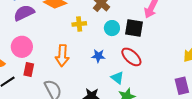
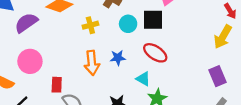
orange arrow: (62, 56) -> (92, 63), moved
red rectangle: (29, 70) -> (57, 85), moved

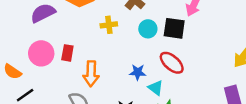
blue star: (118, 58) -> (138, 72), moved
orange arrow: (92, 63) -> (91, 74), moved
red rectangle: (57, 85) -> (67, 53), moved

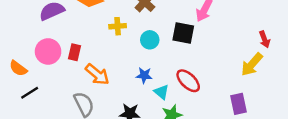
cyan circle: (148, 29) -> (150, 40), moved
red ellipse: (172, 63) -> (188, 81), moved
orange arrow: (91, 74) -> (97, 74), turned -55

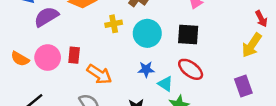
black square: (183, 33) -> (188, 34), moved
cyan circle: (150, 40) -> (147, 33), size x1.5
orange semicircle: (18, 68) -> (20, 59), moved

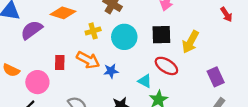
yellow arrow: (252, 45) -> (191, 42), moved
pink circle: (48, 58) -> (37, 82), moved
blue star: (146, 69) -> (111, 71), moved
orange arrow: (99, 74) -> (88, 60), moved

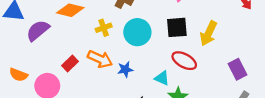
red rectangle: (60, 62) -> (70, 64), turned 48

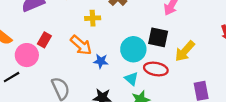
cyan circle: (137, 32) -> (133, 49), moved
red ellipse: (184, 61) -> (156, 69), turned -35
red rectangle: (70, 64) -> (44, 40), moved, turned -32

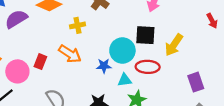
red rectangle: (44, 40) -> (40, 62), moved
blue star: (101, 61) -> (104, 66), moved
cyan triangle: (131, 79) -> (125, 80), turned -40

